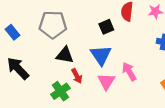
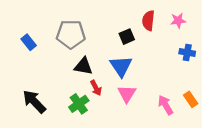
black arrow: (18, 68) -> (34, 102), moved
pink arrow: (129, 72) -> (166, 105), moved

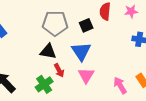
gray pentagon: (71, 34) -> (55, 23), moved

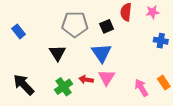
black triangle: (48, 51) -> (57, 53), moved, turned 48
red arrow: (59, 70) -> (86, 80), moved, turned 128

